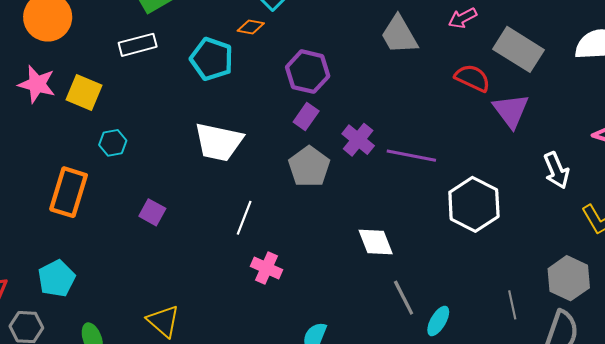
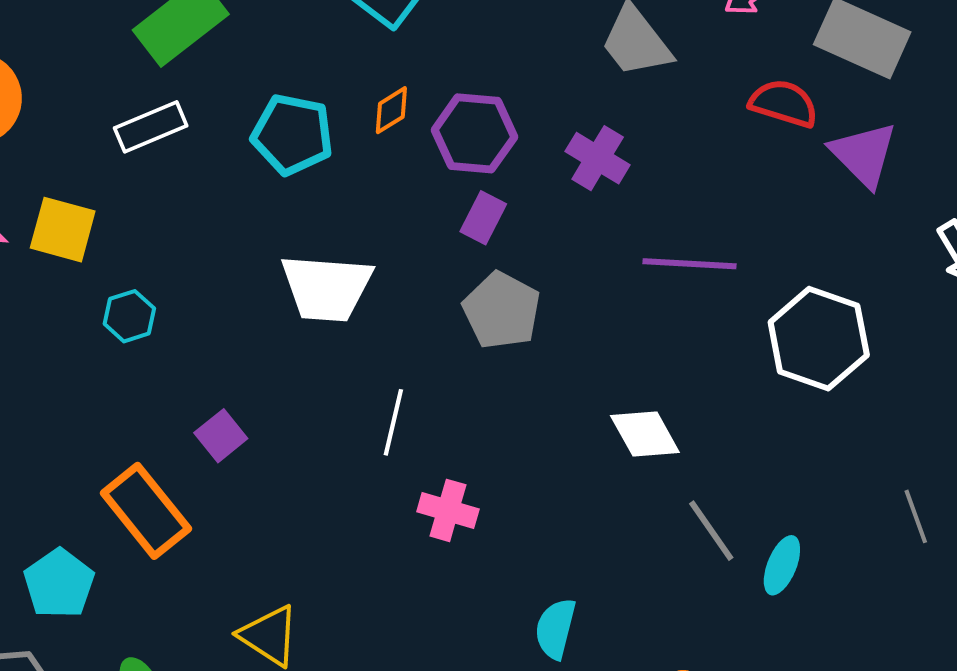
orange diamond: (251, 27) -> (391, 110), moved, turned -35
purple cross: (358, 140) -> (598, 158), moved
orange rectangle: (69, 192) -> (146, 511), moved, turned -48
purple square: (152, 212) -> (221, 436), turned 30

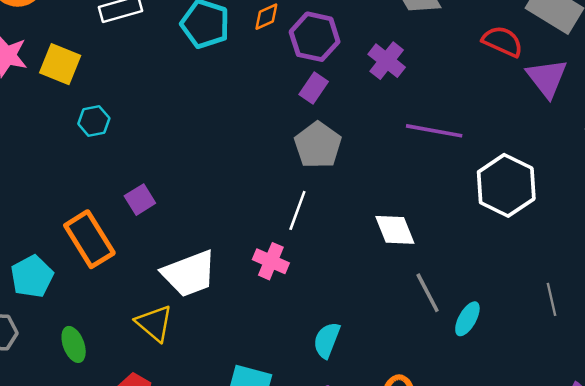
white trapezoid: (327, 288) -> (189, 274), moved, turned -32
white line: (393, 422) -> (297, 210), moved

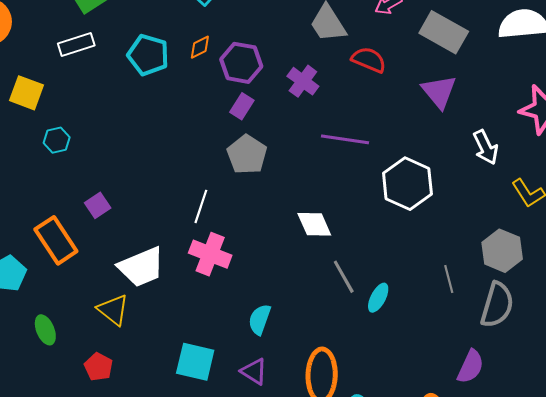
red semicircle: (503, 41) -> (369, 60), moved
white line: (297, 210) -> (201, 206), moved
pink cross: (271, 261) -> (210, 254), size x1.4

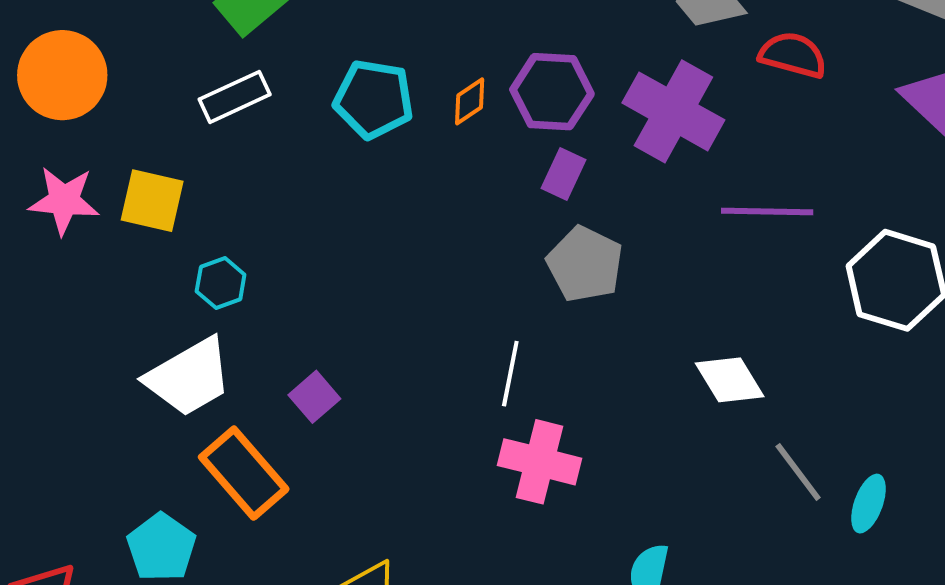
orange diamond: (200, 47) -> (470, 101), moved
purple cross: (303, 81) -> (673, 111), size x1.6
white trapezoid: (141, 267) -> (189, 377), moved

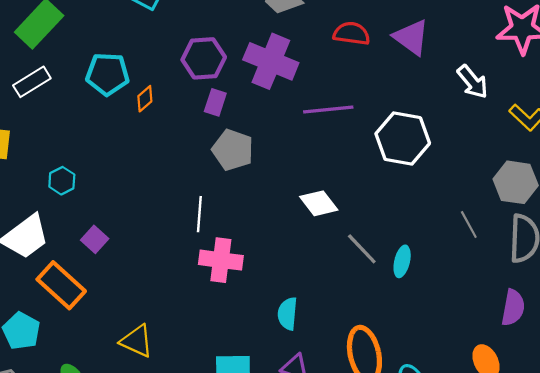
red semicircle: (793, 55) -> (352, 34), moved
orange diamond: (470, 101) -> (145, 99), moved
cyan hexagon: (221, 283) -> (62, 181), moved

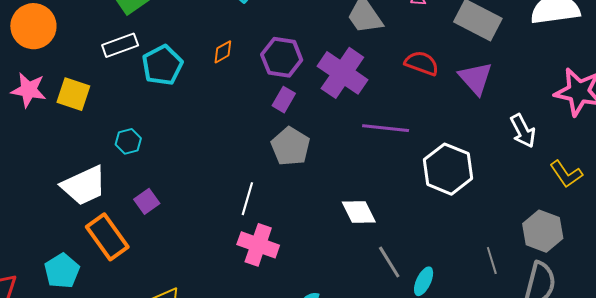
cyan pentagon: (107, 74) -> (162, 65), moved, turned 30
orange diamond: (145, 99) -> (223, 52), moved

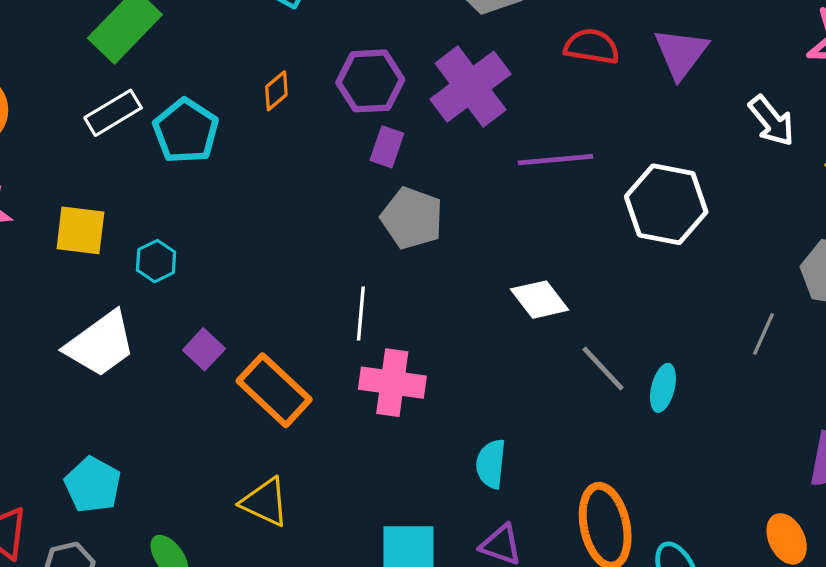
purple cross: (342, 73) -> (471, 87), turned 30
purple triangle: (476, 78) -> (681, 53), turned 30
yellow square: (73, 94) -> (80, 230), moved
orange rectangle: (107, 237) -> (274, 390), moved
gray line: (492, 260) -> (763, 334), turned 52

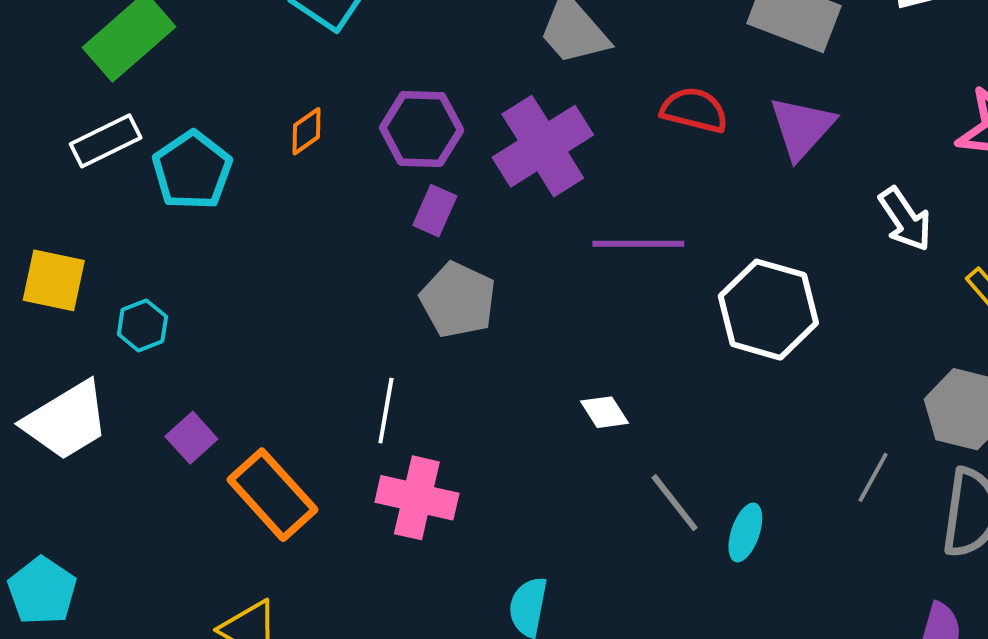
white diamond: (540, 300) -> (605, 412), size x0.7

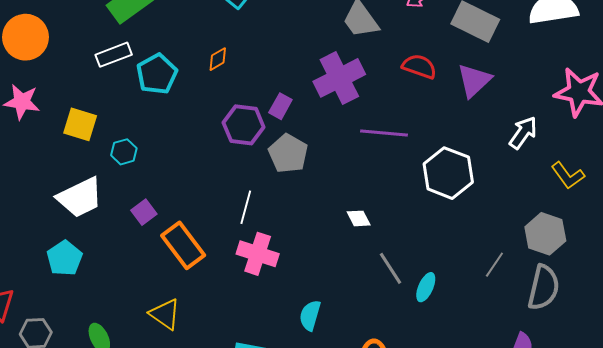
purple hexagon: (422, 129) -> (244, 125), moved
white arrow: (905, 219) -> (523, 133), turned -116
cyan pentagon: (42, 591) -> (64, 258), moved

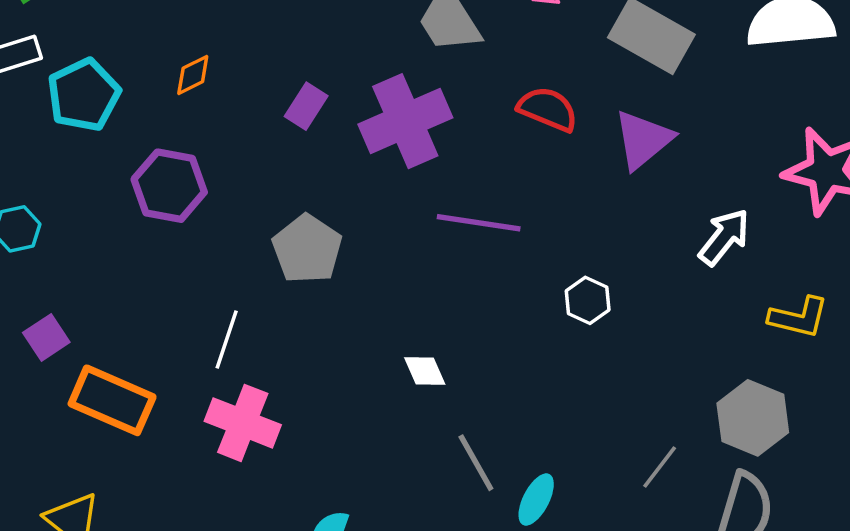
purple rectangle: (280, 106) -> (306, 106), moved
purple hexagon: (244, 125) -> (169, 186), moved
white hexagon: (448, 173) -> (588, 300), size x0.5
yellow L-shape: (568, 176) -> (799, 317), turned -44
orange rectangle: (183, 245) -> (112, 400), turned -33

